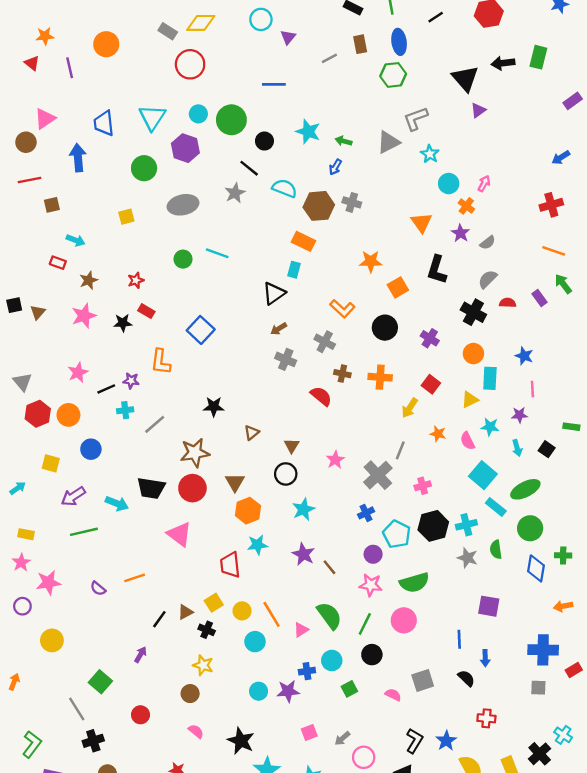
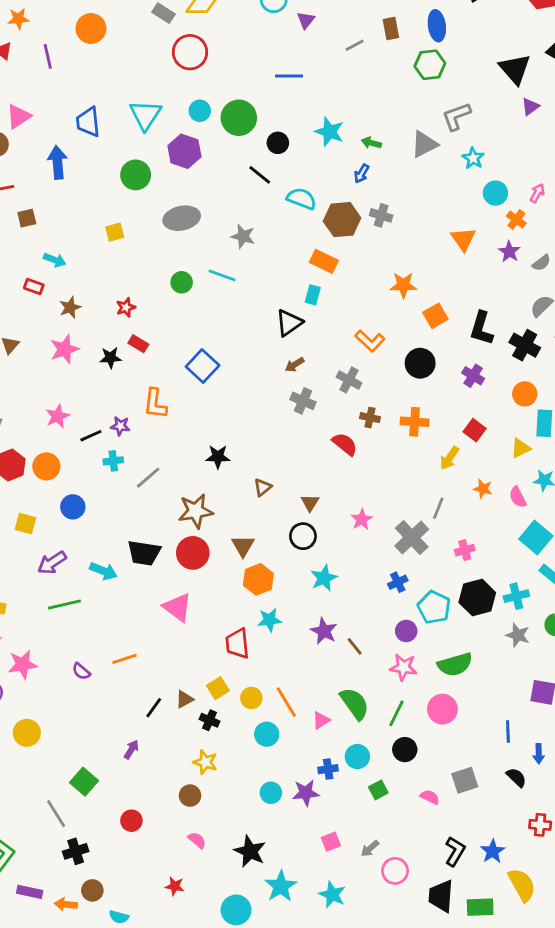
gray star: (235, 193) -> (243, 236), moved, turned -30
black L-shape: (437, 270) -> (481, 328), moved

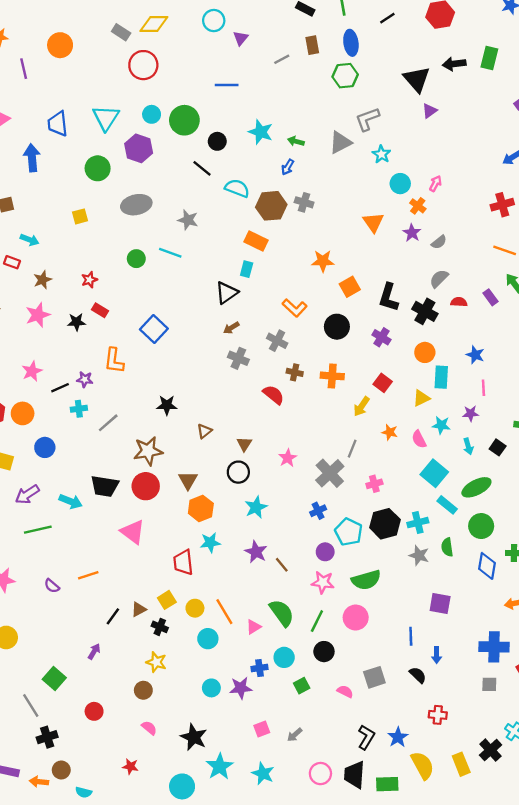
pink circle: (395, 871) -> (320, 774), moved

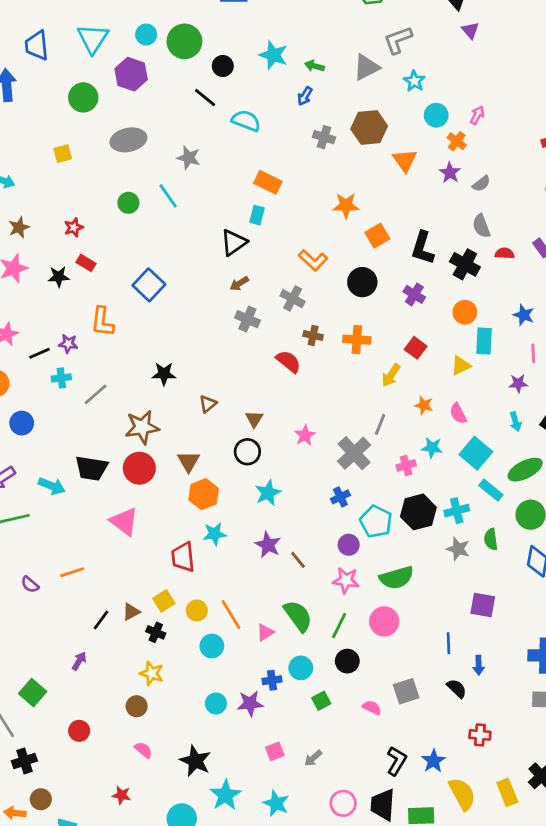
purple triangle: (430, 111) -> (470, 30), turned -35
brown hexagon: (271, 206) -> (369, 128), moved
cyan line: (170, 253) -> (168, 196), turned 35
gray semicircle: (439, 279) -> (481, 226), turned -66
cyan star: (441, 425) -> (432, 448), moved

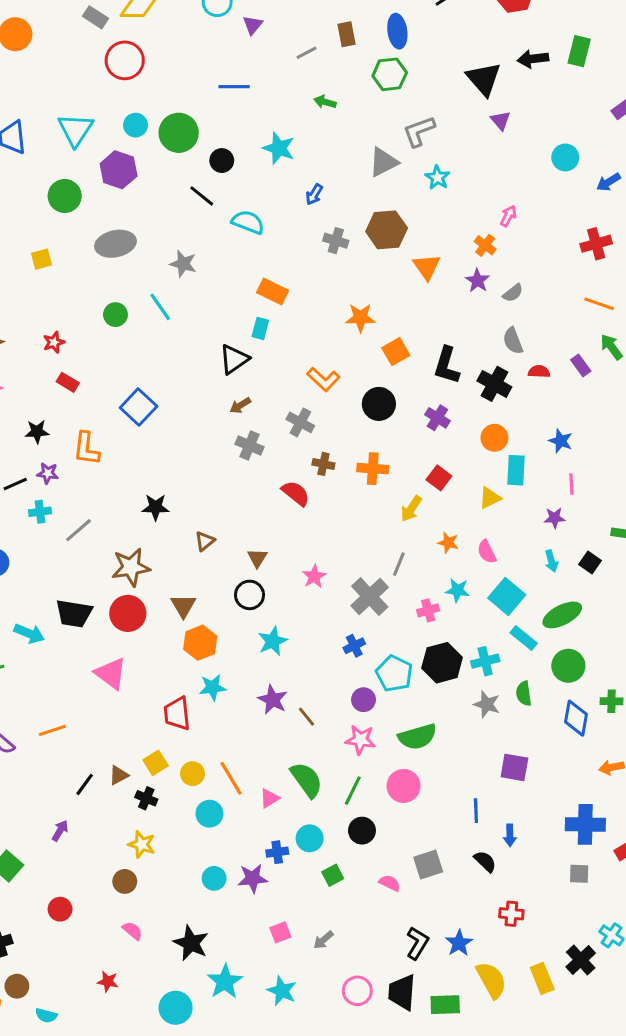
green arrow: (314, 66) -> (325, 102), moved
cyan circle: (436, 115) -> (565, 157), moved
black star: (59, 277) -> (37, 432), moved

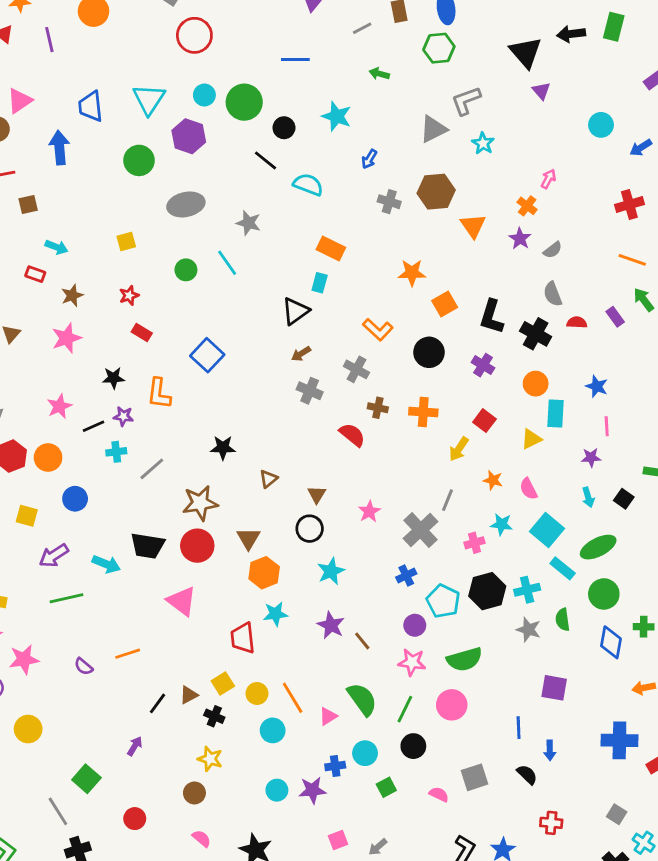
yellow square: (42, 259) -> (126, 241), moved
gray square: (579, 874) -> (617, 814), moved, turned 30

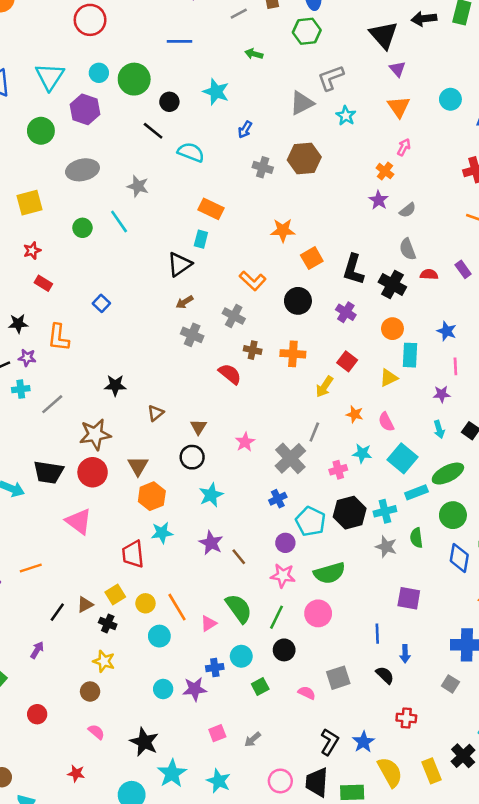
orange triangle: (473, 226) -> (399, 107), moved
yellow square: (126, 241) -> (30, 203), size x1.5
blue square: (207, 355) -> (101, 303), size x0.6
cyan rectangle: (563, 568) -> (416, 492), turned -60
gray square: (617, 814) -> (450, 684), moved

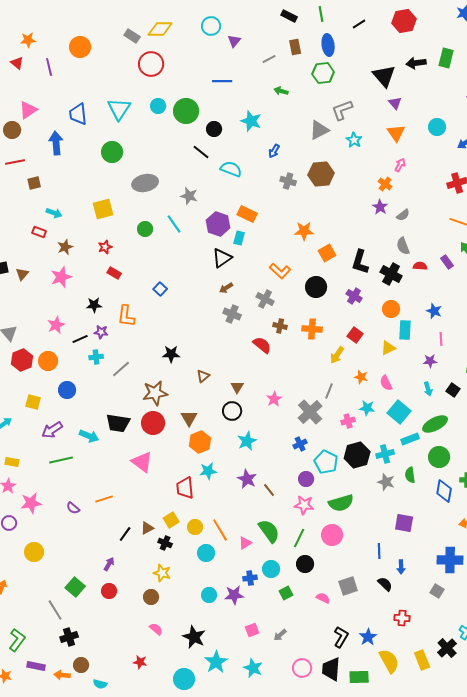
purple hexagon: (85, 109) -> (218, 224), moved
red circle: (37, 714) -> (109, 591), moved

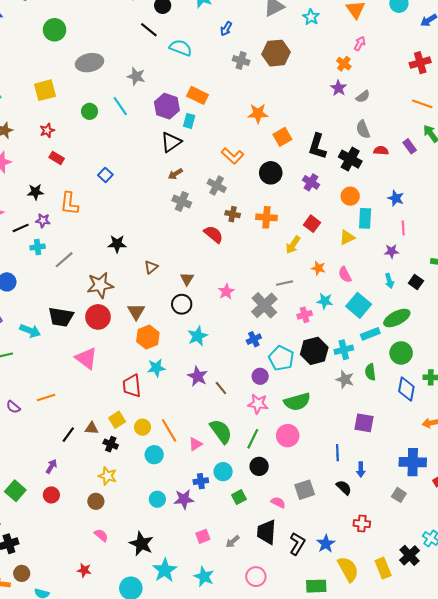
gray line: (329, 391) -> (285, 283), turned 56
brown triangle: (147, 528) -> (92, 428), turned 32
black trapezoid: (331, 669) -> (266, 532), moved

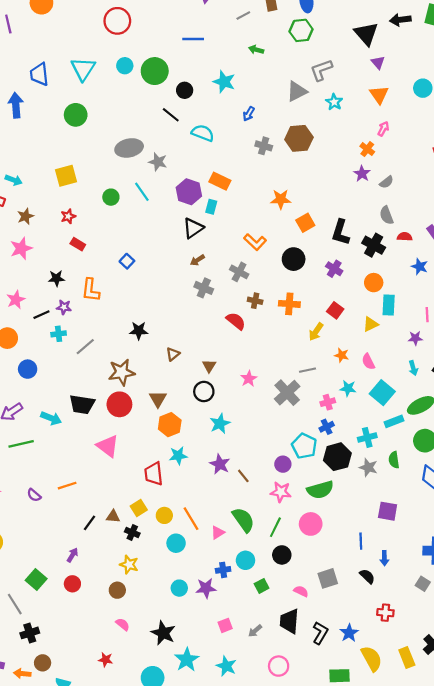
gray ellipse: (90, 63) -> (129, 148), moved
blue star: (396, 198) -> (420, 267), moved
blue cross: (254, 339) -> (327, 427), moved
black hexagon: (314, 351) -> (337, 457), moved

